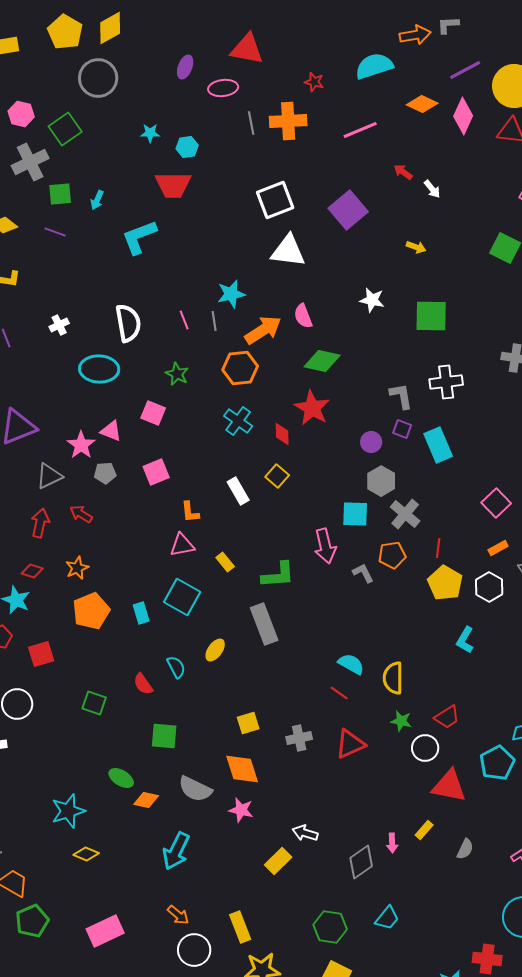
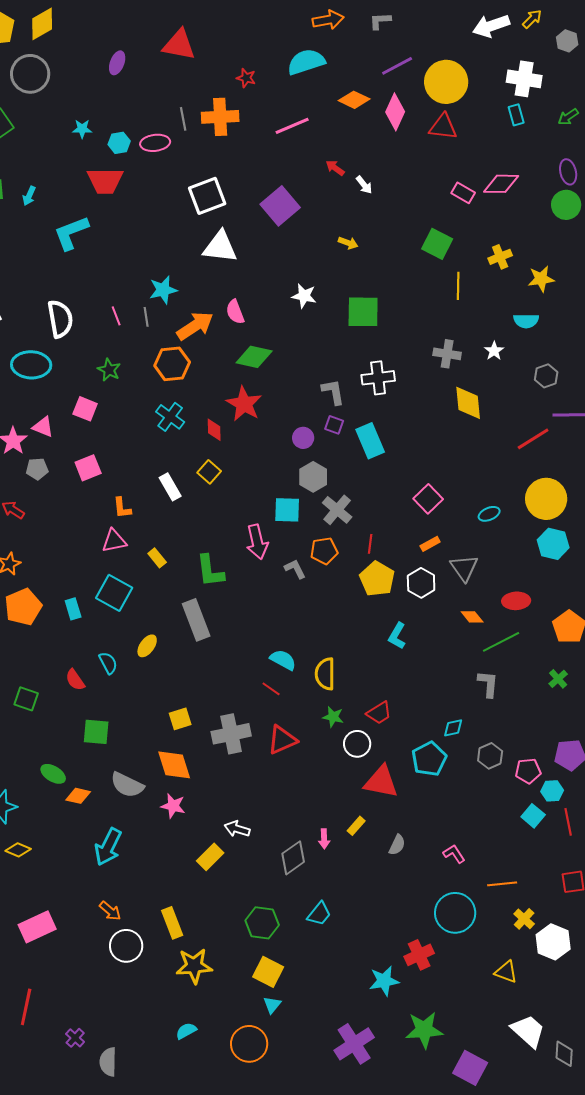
orange arrow: (415, 35) -> (328, 20), moved
pink ellipse: (223, 88) -> (155, 143), moved
green L-shape: (278, 575) -> (210, 571), turned 87
gray cross: (299, 738) -> (231, 734), size x1.5
red cross: (487, 959) -> (419, 955), turned -32

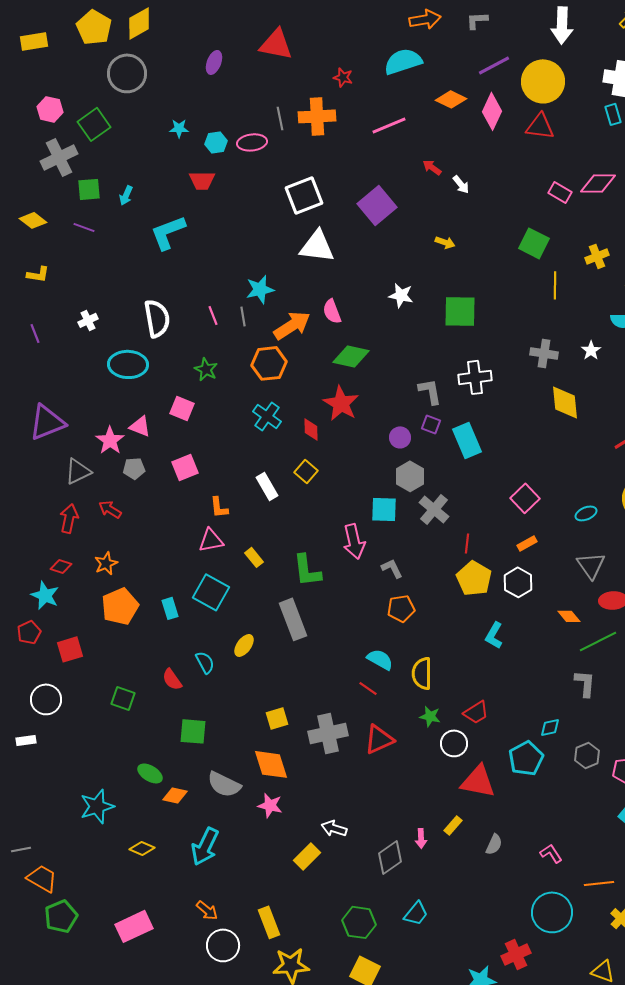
white arrow: (491, 26) -> (562, 25), moved, turned -69
red trapezoid: (105, 181) -> (202, 180), size x0.7
orange pentagon: (324, 551) -> (401, 608), moved
gray triangle: (464, 568) -> (591, 565), moved
yellow diamond: (18, 850) -> (142, 848), moved

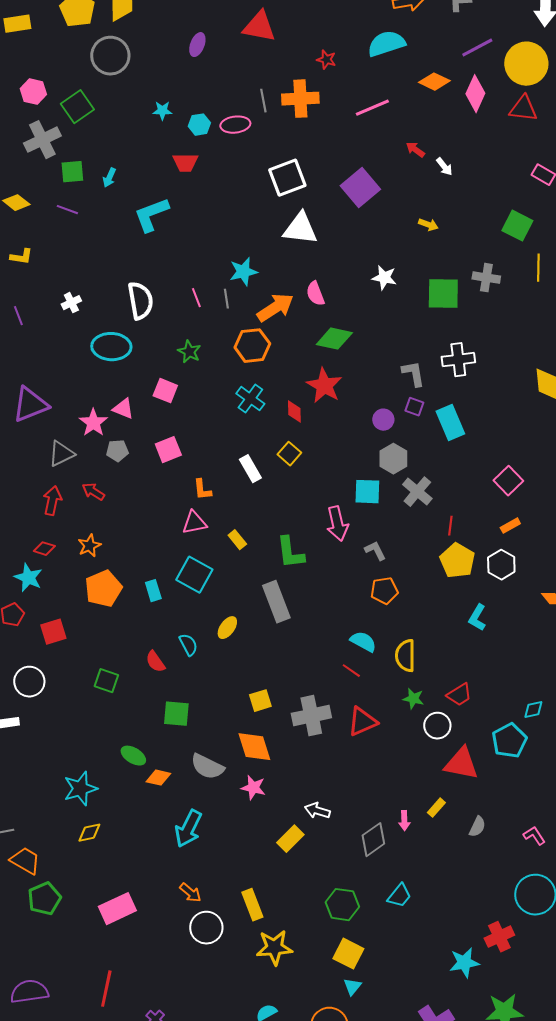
gray cross: (544, 353) -> (486, 278), moved
yellow diamond: (142, 848) -> (89, 833), moved, turned -35

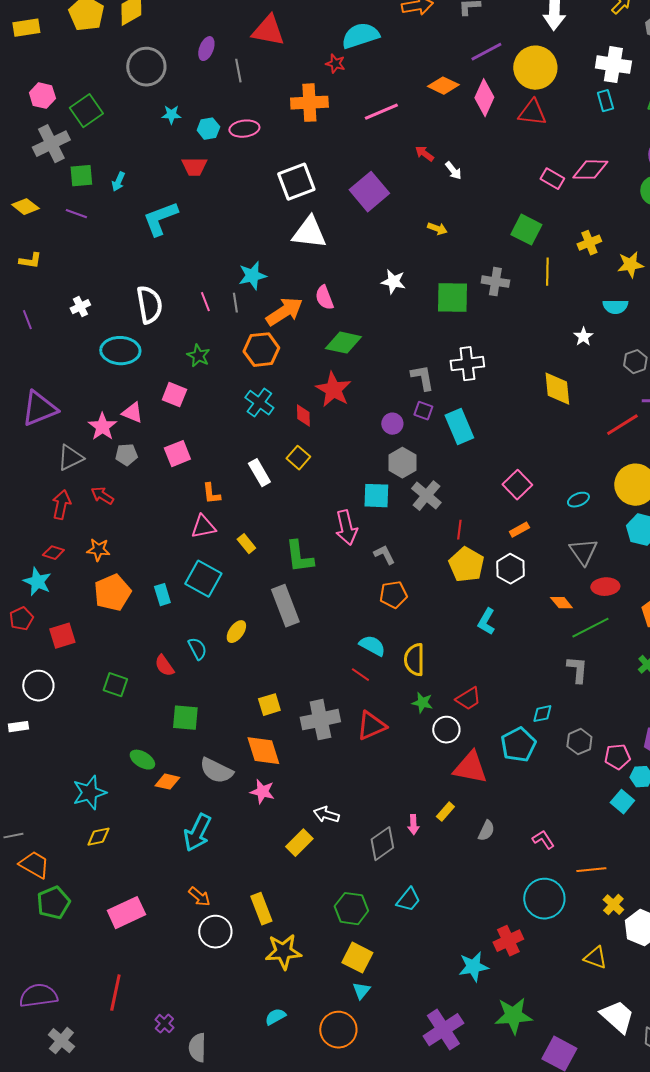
cyan semicircle: (386, 44) -> (360, 36), moved
gray circle: (110, 56) -> (146, 67), moved
gray line: (263, 101) -> (238, 71), moved
orange star: (89, 546) -> (98, 550), turned 30

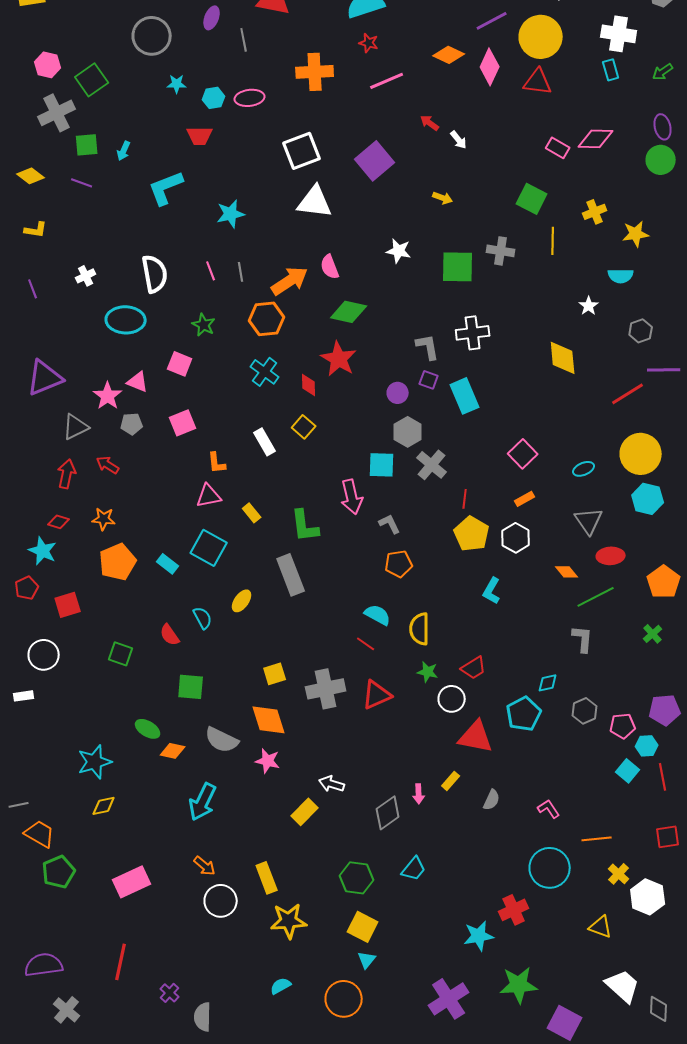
red star: (335, 64) -> (369, 43), moved
cyan star: (252, 276) -> (231, 214), moved
cyan rectangle: (162, 595) -> (168, 564), turned -35

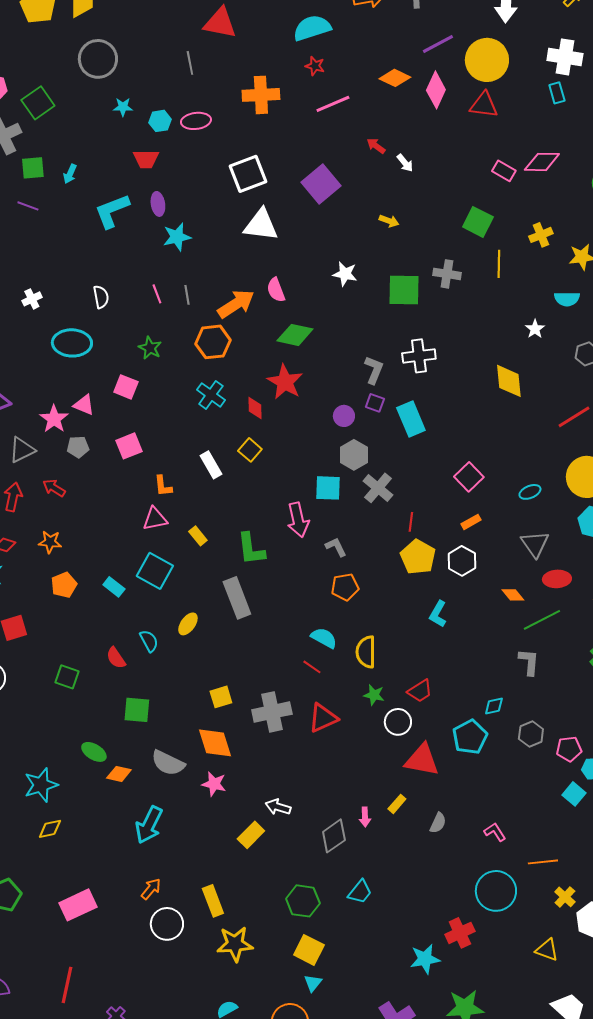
purple ellipse: (212, 18) -> (158, 204), moved, turned -30
white semicircle: (155, 274) -> (101, 297), size x0.6
gray L-shape: (428, 347) -> (374, 370), turned 32
orange pentagon: (118, 562) -> (64, 585), size x0.7
orange arrow: (205, 866) -> (151, 889), turned -90

